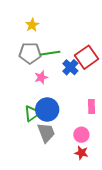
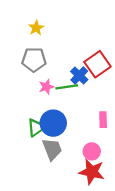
green line: (50, 53) -> (67, 87), moved
red star: (81, 153) -> (92, 172), size x1.6

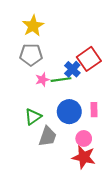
yellow star: (36, 28) -> (33, 26), size x1.5
blue circle: (53, 123) -> (69, 112), moved
gray trapezoid: (52, 149) -> (48, 136), turned 40

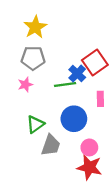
pink star: (42, 80) -> (25, 85), moved
pink rectangle: (94, 110) -> (100, 99), moved

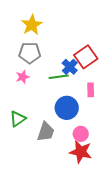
green triangle: (35, 124) -> (18, 119), moved

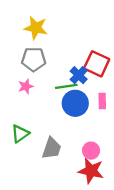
yellow star: (32, 25) -> (36, 28), turned -30
red square: (86, 57) -> (97, 64), turned -30
blue circle: (67, 108) -> (75, 103), moved

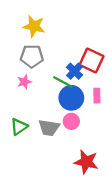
green line: (66, 86) -> (63, 82), turned 36
gray trapezoid: (52, 148) -> (49, 128), moved, turned 80
pink circle: (91, 151) -> (71, 121), moved

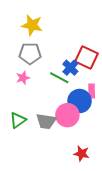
blue circle: (71, 98) -> (80, 101), moved
pink circle: (71, 121) -> (67, 115), size x1.5
red star: (86, 162) -> (82, 154), size x0.7

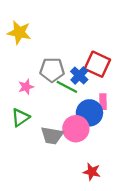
yellow star: (32, 25) -> (19, 32), moved
gray pentagon: (30, 54) -> (52, 70), moved
green triangle: (18, 120) -> (20, 117), moved

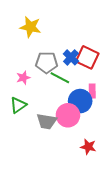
yellow star: (19, 32) -> (30, 27), moved
blue cross: (79, 76) -> (71, 57), moved
red star: (92, 172) -> (88, 147), moved

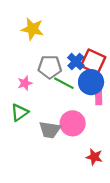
blue circle: (80, 101) -> (91, 82), moved

